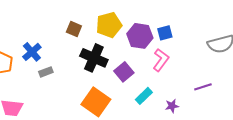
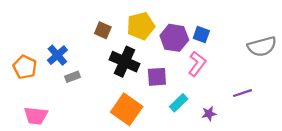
blue square: (165, 33) -> (201, 35), turned 35
purple square: (124, 72) -> (157, 77), turned 36

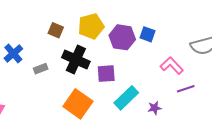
pink L-shape: (197, 64) -> (172, 66), moved, turned -80
gray rectangle: (73, 77) -> (41, 69), moved
cyan rectangle: (179, 103) -> (126, 98), size x1.4

